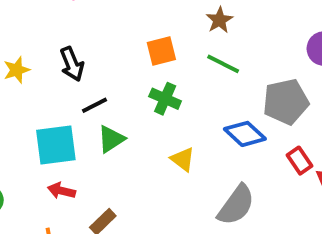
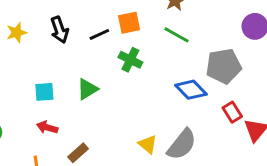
black line: (95, 105) -> (99, 34), moved
cyan square: (56, 145) -> (44, 92), size x0.6
yellow triangle: (183, 159) -> (148, 144), moved

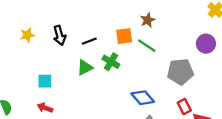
orange square: (129, 23) -> (124, 36), moved
green triangle: (87, 89) -> (85, 68), moved
blue diamond: (191, 90) -> (143, 98), moved

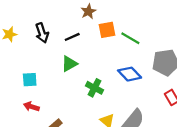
brown star: (148, 20) -> (88, 12), moved
green cross: (111, 62) -> (95, 88), moved
blue diamond: (143, 98) -> (130, 74), moved

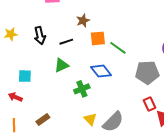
blue diamond: (130, 74) -> (101, 71), moved
green cross: (95, 88) -> (82, 89), turned 35
red arrow: (31, 107) -> (15, 97), moved

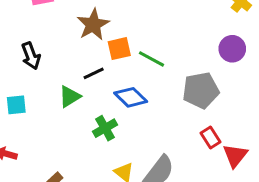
brown star: (83, 21) -> (93, 25), size x1.5
black line: (66, 42) -> (94, 73), moved
cyan square: (25, 76) -> (16, 105), moved

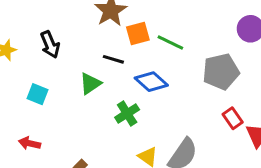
black line: (94, 73) -> (113, 59), turned 45
cyan square: (16, 105) -> (38, 94), turned 30

